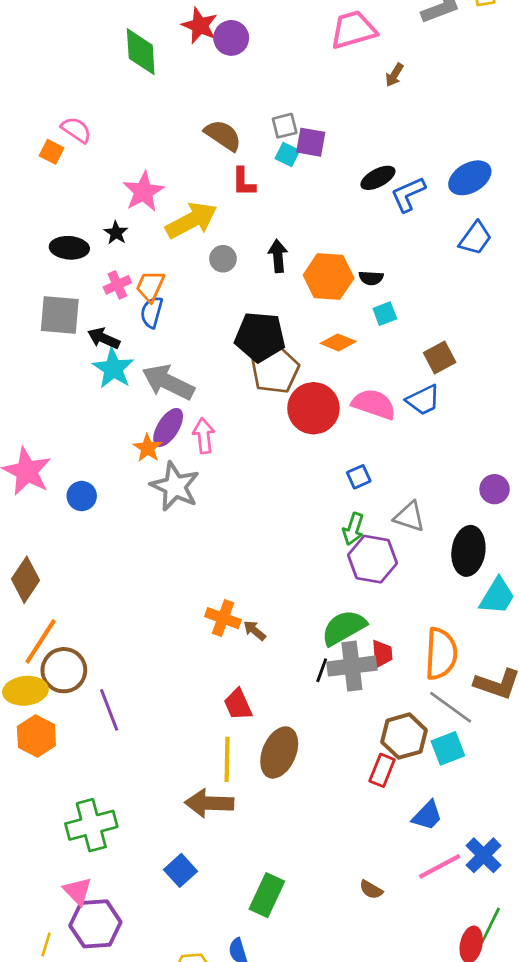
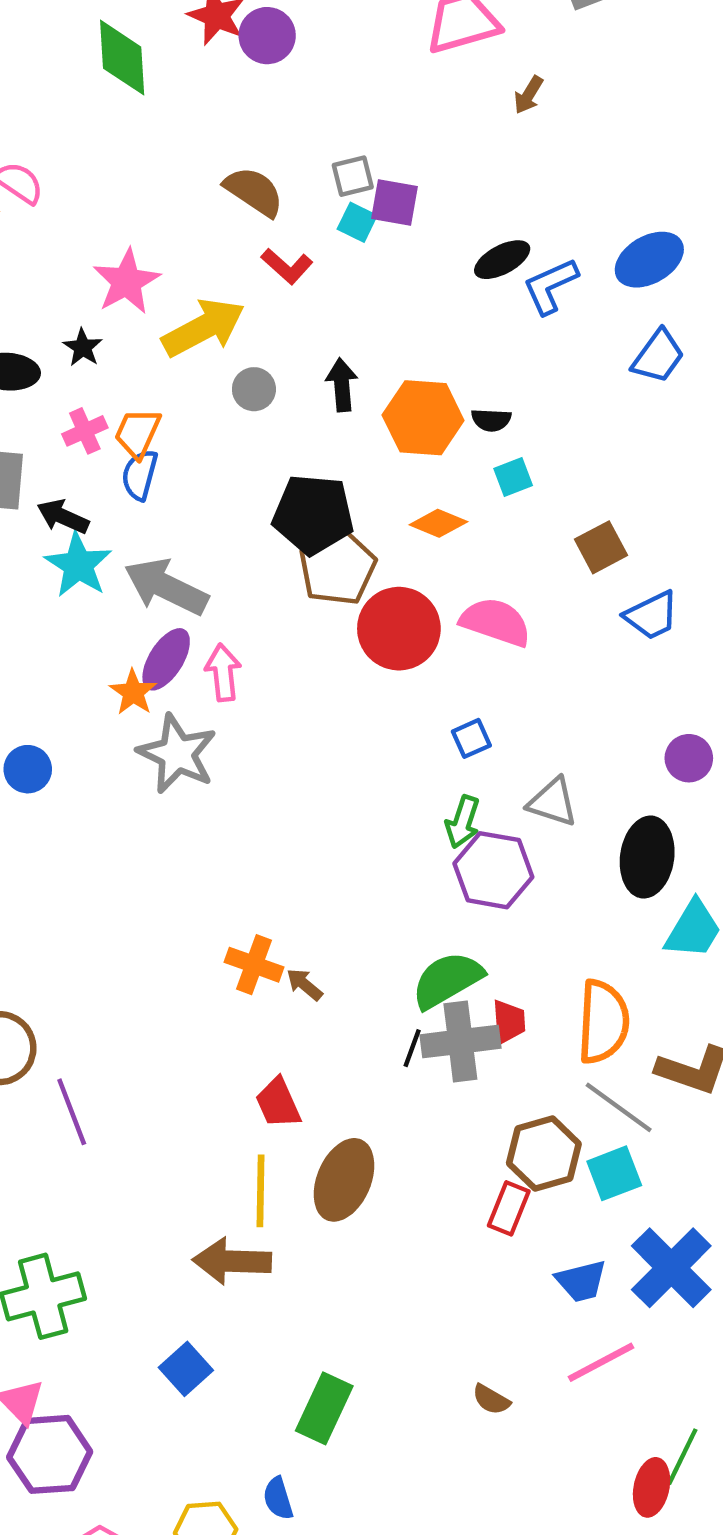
red L-shape: (244, 182) -> (287, 266), turned -48
blue trapezoid: (423, 400) -> (652, 615), moved
blue trapezoid: (427, 816) -> (581, 1281), turned 32
blue cross: (484, 855) -> (671, 1268), moved, size x1.4

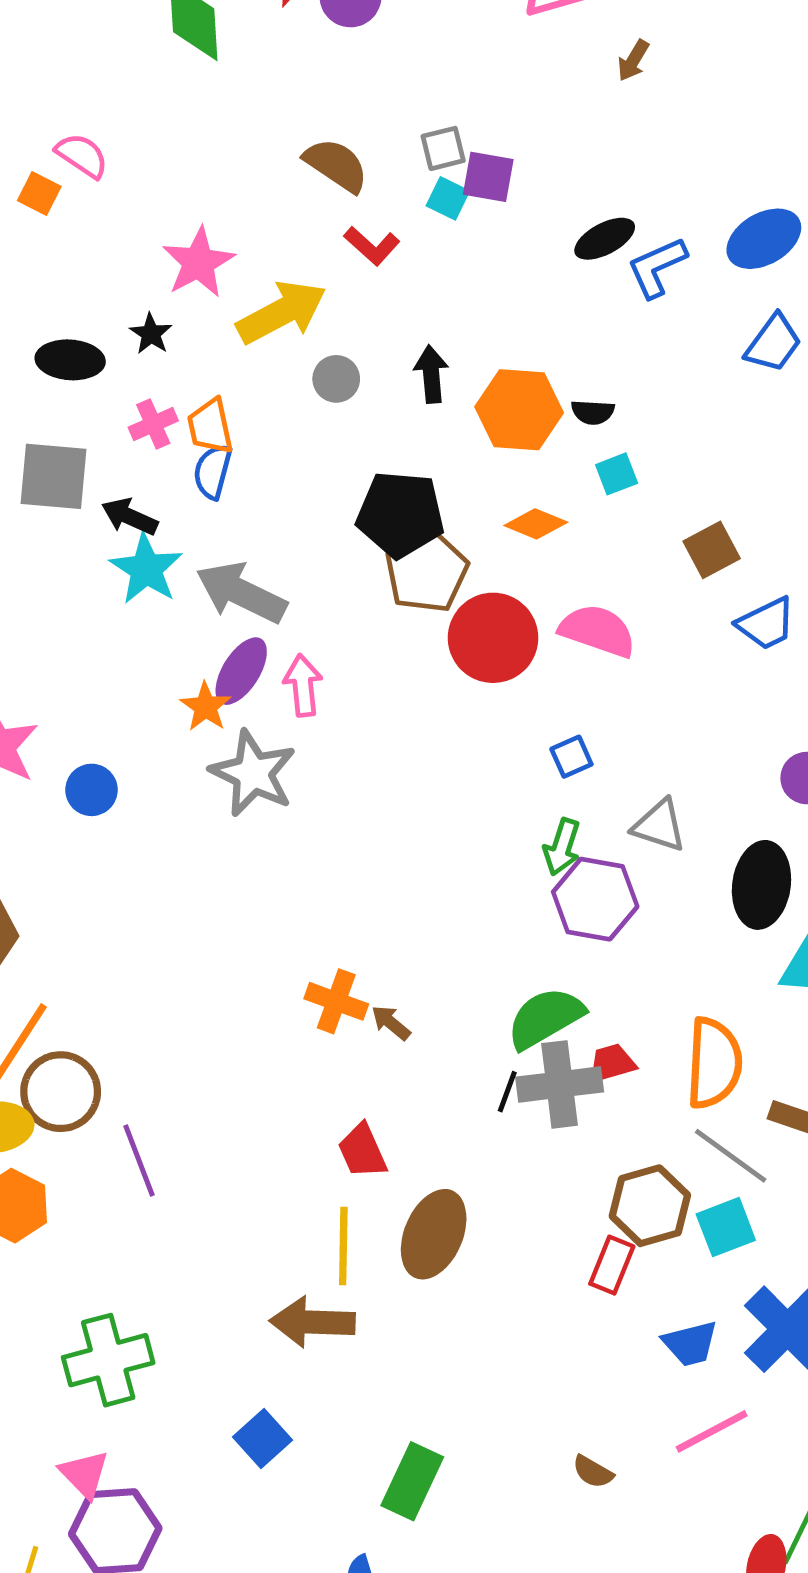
orange trapezoid: (138, 433) -> (210, 426), turned -36
red trapezoid: (509, 1022) -> (612, 1063), turned -102

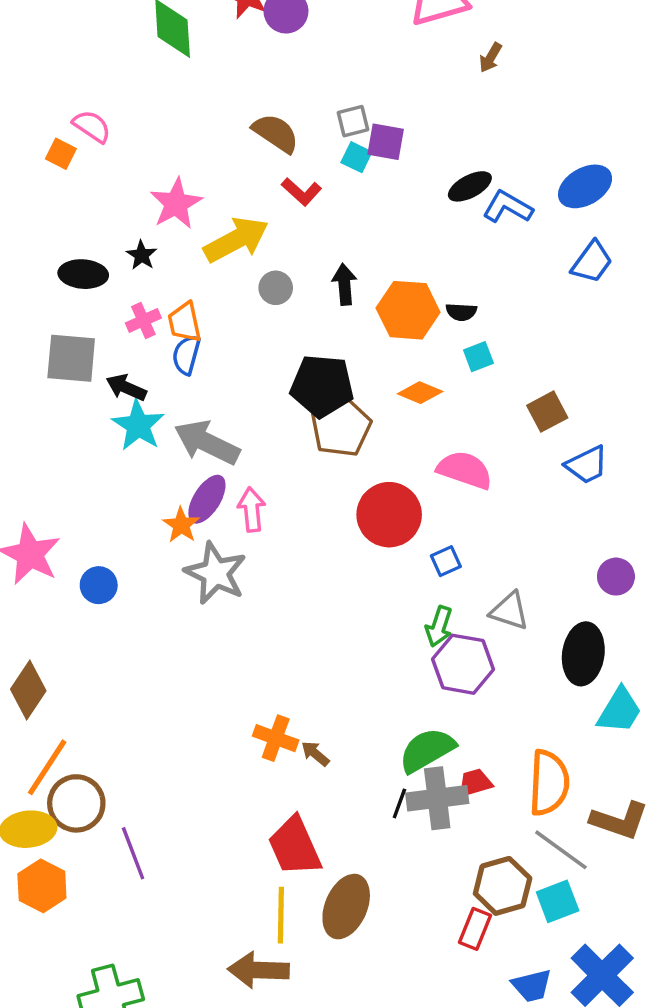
blue L-shape: (657, 267) -> (508, 207), turned 54
red circle: (493, 638) -> (389, 515), moved
red trapezoid: (362, 1151) -> (295, 846), size x1.5

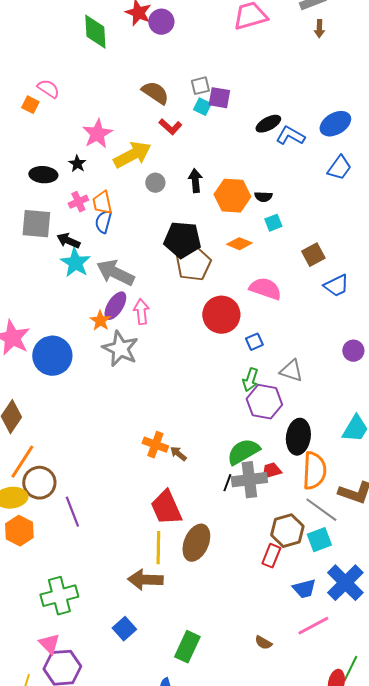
brown arrow: (491, 58) -> (319, 29), moved, turned -30
blue circle: (99, 585) -> (52, 356), size x1.8
black ellipse: (583, 654) -> (298, 437), moved

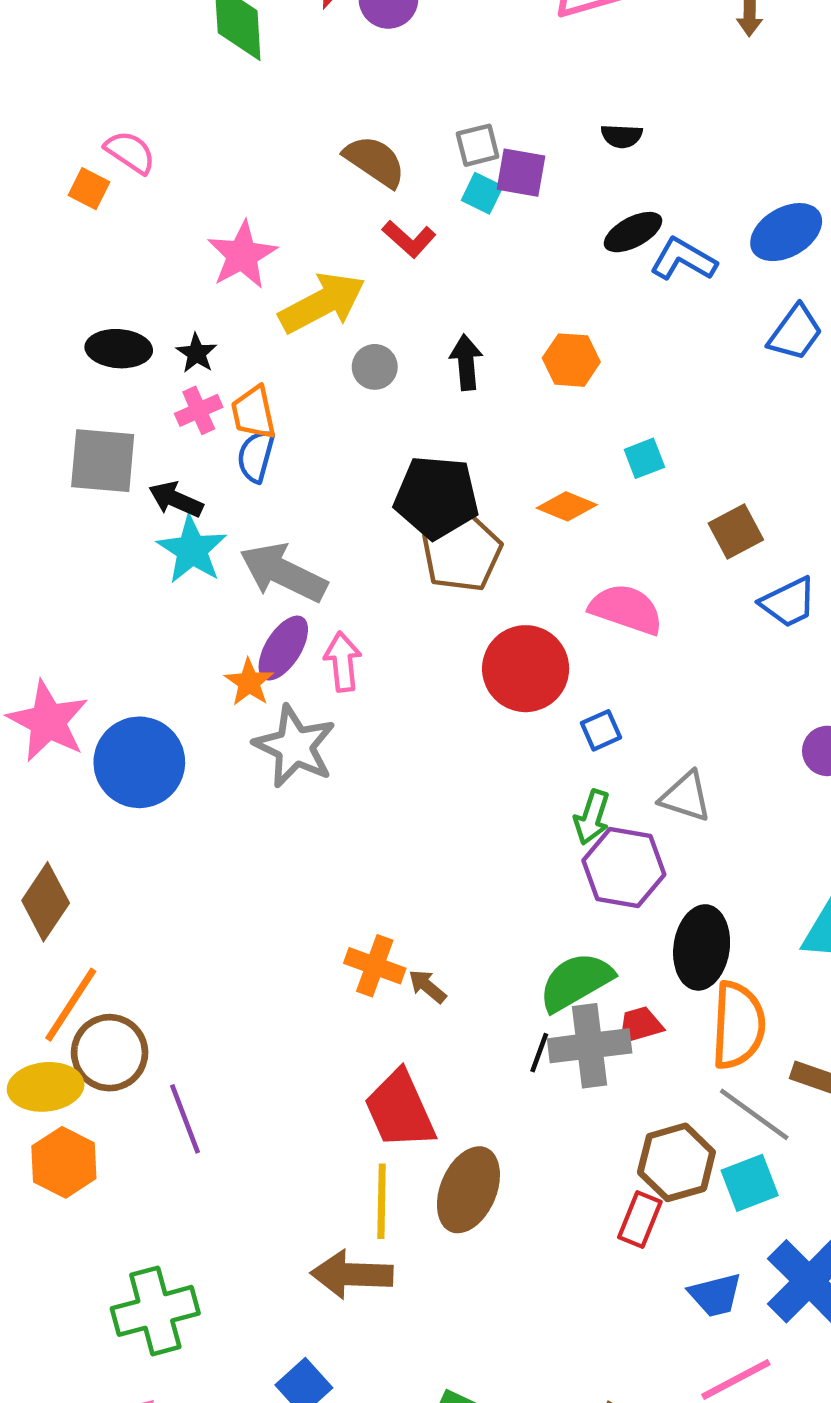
black star: (77, 164) -> (196, 353), moved
orange hexagon: (232, 196) -> (571, 360), moved, size x0.7
black semicircle: (263, 197) -> (622, 136), moved

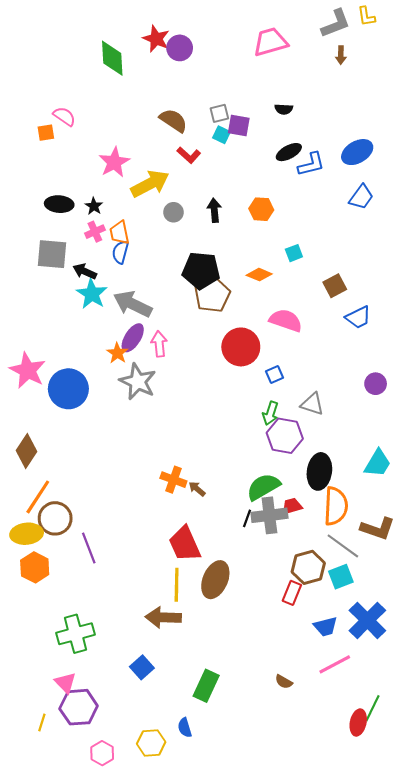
orange square: (89, 189) -> (46, 133), turned -36
blue L-shape: (683, 259) -> (311, 164), turned 136

